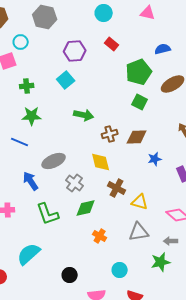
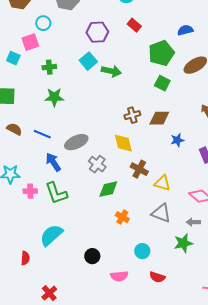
green arrow: (84, 115) -> (111, 71), moved
blue line: (20, 142) -> (42, 134), moved
green L-shape: (48, 214) -> (56, 193), moved
gray triangle: (139, 232) -> (161, 213), turned 30

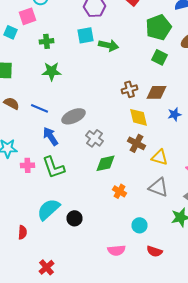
cyan square: (88, 61) -> (86, 35), turned 30
yellow diamond: (123, 143) -> (138, 117), moved
black circle: (92, 256) -> (74, 218), moved

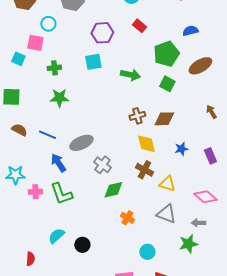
pink square: (28, 16) -> (35, 43), turned 30
green arrow: (108, 45) -> (130, 75), moved
blue star: (174, 114) -> (181, 149), moved
cyan semicircle: (48, 209) -> (56, 236), size x0.7

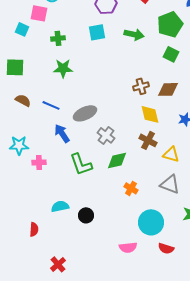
green arrow: (130, 75) -> (134, 34), moved
green L-shape: (61, 194) -> (81, 164), moved
cyan semicircle: (56, 236) -> (60, 206), turned 30
cyan circle: (147, 252) -> (151, 222), size x1.6

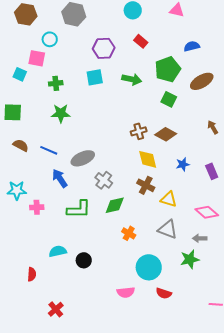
brown diamond: (168, 89) -> (166, 134), turned 30
green L-shape: (81, 164) -> (79, 209), turned -70

